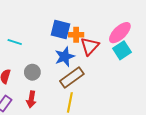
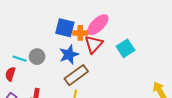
pink ellipse: (120, 33) -> (98, 25), moved
cyan line: (15, 42) -> (20, 59), moved
gray circle: (32, 72) -> (37, 57), moved

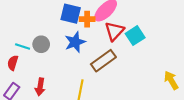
red triangle: (94, 44) -> (114, 31), moved
brown rectangle: (76, 75) -> (103, 61), moved

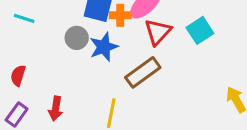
cyan square: (135, 36) -> (200, 30), moved
gray circle: (41, 44) -> (77, 38), moved
cyan line: (23, 46) -> (24, 18), moved

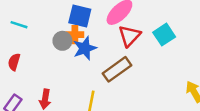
orange cross: (120, 15) -> (75, 35), moved
red semicircle: (18, 75) -> (14, 62), moved

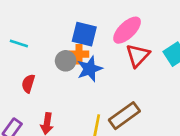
red semicircle: (14, 62) -> (28, 84), moved
brown rectangle: (117, 69) -> (124, 116), moved

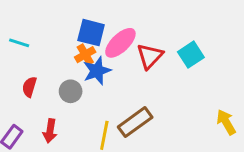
pink ellipse: (127, 30) -> (120, 43), moved
orange cross: (79, 54) -> (85, 55), turned -30
gray circle: (66, 61) -> (71, 91), moved

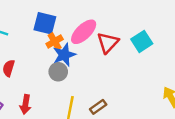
blue square: (91, 33) -> (45, 23), moved
gray circle: (71, 91) -> (58, 72), moved
brown rectangle: (135, 122) -> (98, 107), moved, size x0.6

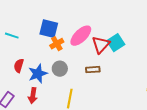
cyan square: (142, 41) -> (116, 43), moved
blue star: (64, 55) -> (38, 74), moved
brown rectangle: (98, 107) -> (93, 70), moved, turned 32

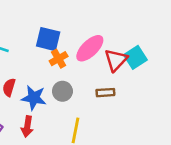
blue star: (38, 74) -> (34, 98), turned 30

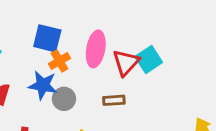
pink ellipse: (90, 48) -> (96, 49), turned -36
blue star: (34, 98) -> (43, 85), moved

